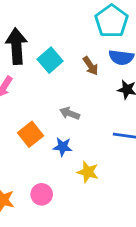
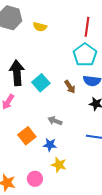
yellow star: (88, 172) -> (59, 165), moved

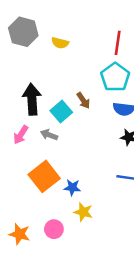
brown arrow: (70, 87) -> (83, 100), moved
gray arrow: (55, 121) -> (49, 135), moved
orange square: (27, 136) -> (44, 176), size x1.4

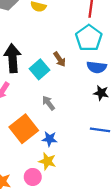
gray arrow: (49, 135) -> (48, 103), moved, turned 32
yellow star: (83, 212) -> (47, 161), moved

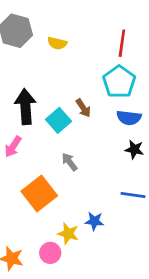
blue star: (50, 139) -> (94, 221), moved

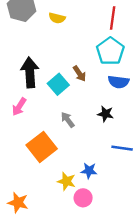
black star: (134, 149) -> (106, 114), moved
pink circle: (50, 253) -> (83, 198), moved

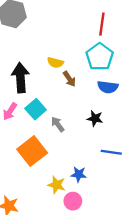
yellow semicircle: (57, 18) -> (55, 63), moved
cyan square: (58, 84) -> (36, 109), moved

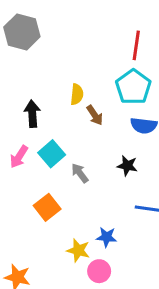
yellow semicircle: (55, 63) -> (77, 94), turned -98
black arrow: (20, 78) -> (32, 114), size x0.7
orange square: (32, 151) -> (47, 207), size x0.7

